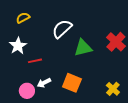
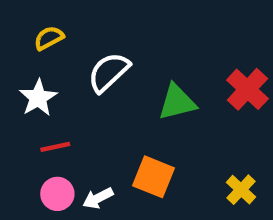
white semicircle: (62, 29) -> (109, 72), moved
red line: (35, 61) -> (55, 147), moved
white arrow: (44, 83) -> (98, 198), moved

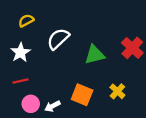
red line: (55, 147) -> (20, 81), moved
yellow cross: (241, 190) -> (117, 91), moved

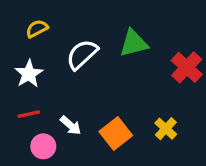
green triangle: (95, 55) -> (134, 43), moved
orange square: (82, 95) -> (116, 133), turned 30
white arrow: (52, 106) -> (71, 125), moved, turned -112

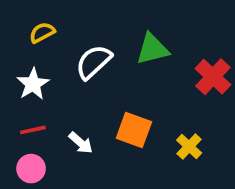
orange square: (116, 133) -> (134, 130), moved, turned -32
pink circle: (43, 146) -> (31, 169), moved

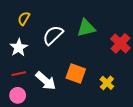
yellow semicircle: (42, 33) -> (24, 19), turned -32
white arrow: (81, 143) -> (46, 81), size x1.5

